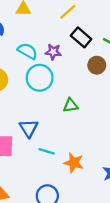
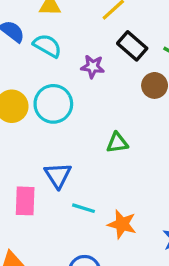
cyan semicircle: (27, 51) -> (47, 46), moved
cyan circle: (40, 78) -> (53, 104), moved

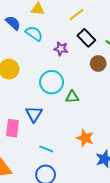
cyan circle: (53, 104) -> (52, 82), moved
cyan line: (83, 208) -> (46, 149), moved
orange star: (122, 224) -> (85, 138), moved

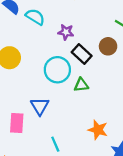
black rectangle: (86, 38) -> (82, 54), moved
cyan line: (46, 149) -> (55, 144), turned 48

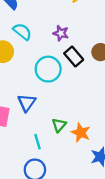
cyan semicircle: (35, 17) -> (22, 32), moved
green triangle: (81, 85) -> (59, 125), moved, turned -49

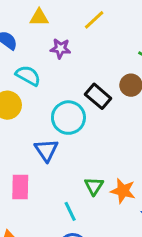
purple star: (61, 33) -> (60, 48), moved
blue triangle: (27, 103) -> (46, 150), moved

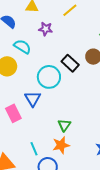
pink rectangle: (20, 187) -> (13, 113), moved, turned -30
orange star: (123, 191) -> (61, 145), moved, turned -30
cyan line: (70, 211) -> (34, 149), moved

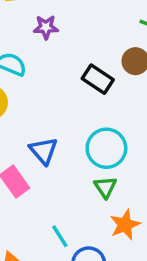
cyan circle: (49, 77) -> (106, 148), moved
orange star: (61, 145) -> (125, 225), moved

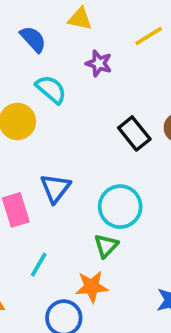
orange star: (125, 225) -> (92, 287), moved
cyan line: (60, 236) -> (39, 265), moved, turned 45

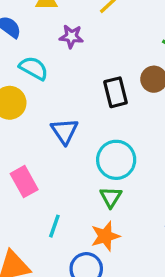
black rectangle: (134, 133) -> (115, 92), turned 36
blue triangle: (55, 188) -> (65, 131), moved

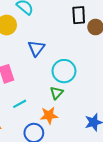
black rectangle: (115, 92) -> (79, 15), moved
cyan line: (54, 226) -> (20, 104), turned 32

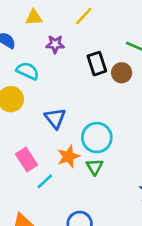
cyan line: (20, 104) -> (45, 181), moved
orange star: (49, 115) -> (68, 156), moved

